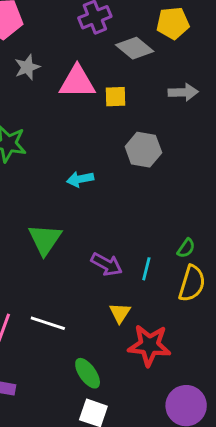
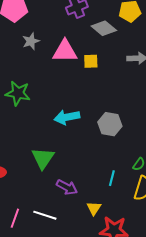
gray hexagon: (143, 150) -> (110, 124), moved
cyan arrow: (80, 179) -> (67, 117), size x1.4
purple arrow: (107, 264) -> (67, 187), moved

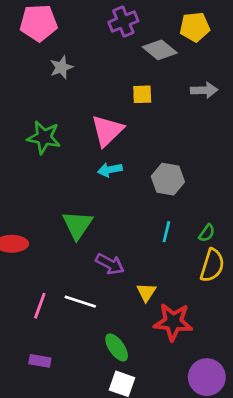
pink triangle: (65, 51) -> (107, 131), moved, turned -44
cyan arrow: (67, 117) -> (110, 170), size x0.7
cyan line: (112, 178) -> (166, 232), moved

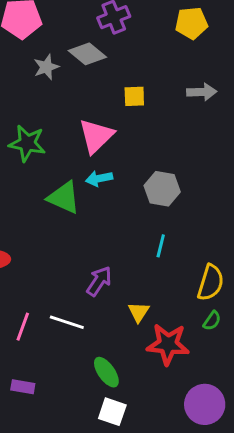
gray diamond: (160, 50) -> (87, 54), moved
green triangle: (78, 225) -> (64, 198), moved, turned -40
green semicircle: (207, 233) -> (212, 321), moved
purple arrow: (110, 264) -> (99, 281), turned -84

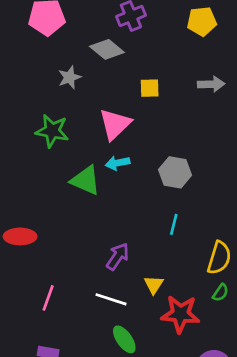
gray star: (46, 67) -> (69, 77), moved
white line: (67, 322) -> (111, 299), moved

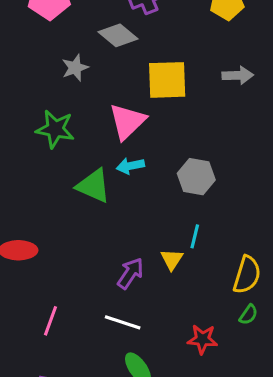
yellow square: (150, 88) -> (167, 80), size x1.8
yellow triangle: (154, 285) -> (172, 259), moved
red star: (180, 314) -> (202, 339), size x0.7

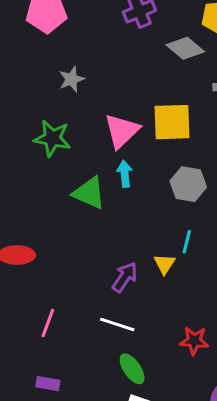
gray diamond: (118, 35) -> (185, 48), moved
yellow square: (167, 80) -> (172, 122), moved
cyan arrow: (130, 166) -> (125, 174), turned 95

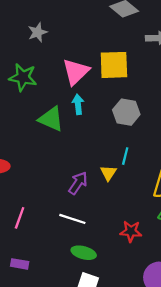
green ellipse: (132, 369) -> (84, 253), turned -40

